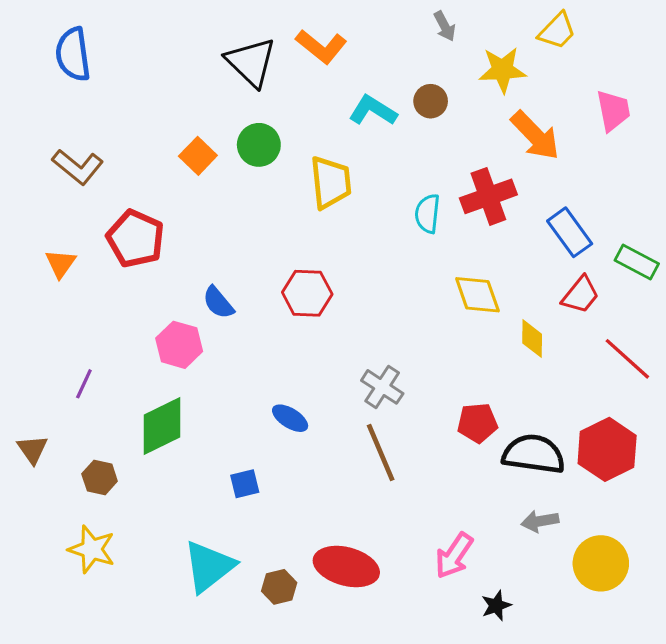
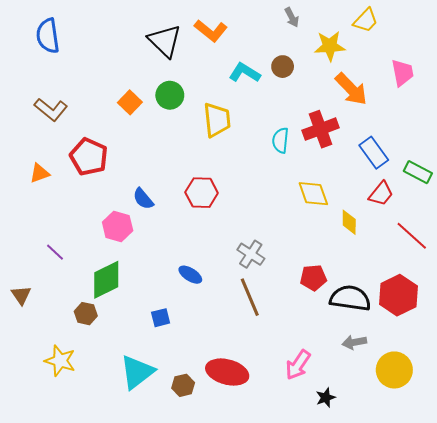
orange triangle: (61, 264) -> (40, 173), turned 35
purple line: (84, 384) -> (55, 252), turned -72
brown hexagon: (100, 477) -> (86, 314), moved

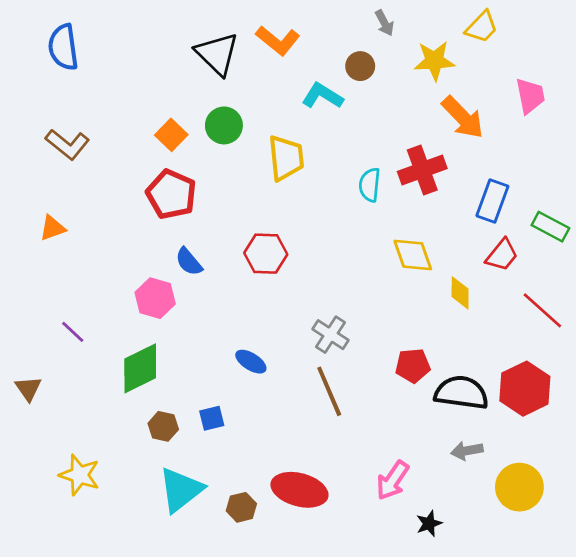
brown circle: (283, 67) -> (360, 66), moved
blue rectangle: (374, 153) -> (492, 201), turned 56
red pentagon: (89, 157) -> (171, 194), moved
brown hexagon: (86, 314) -> (163, 426), moved

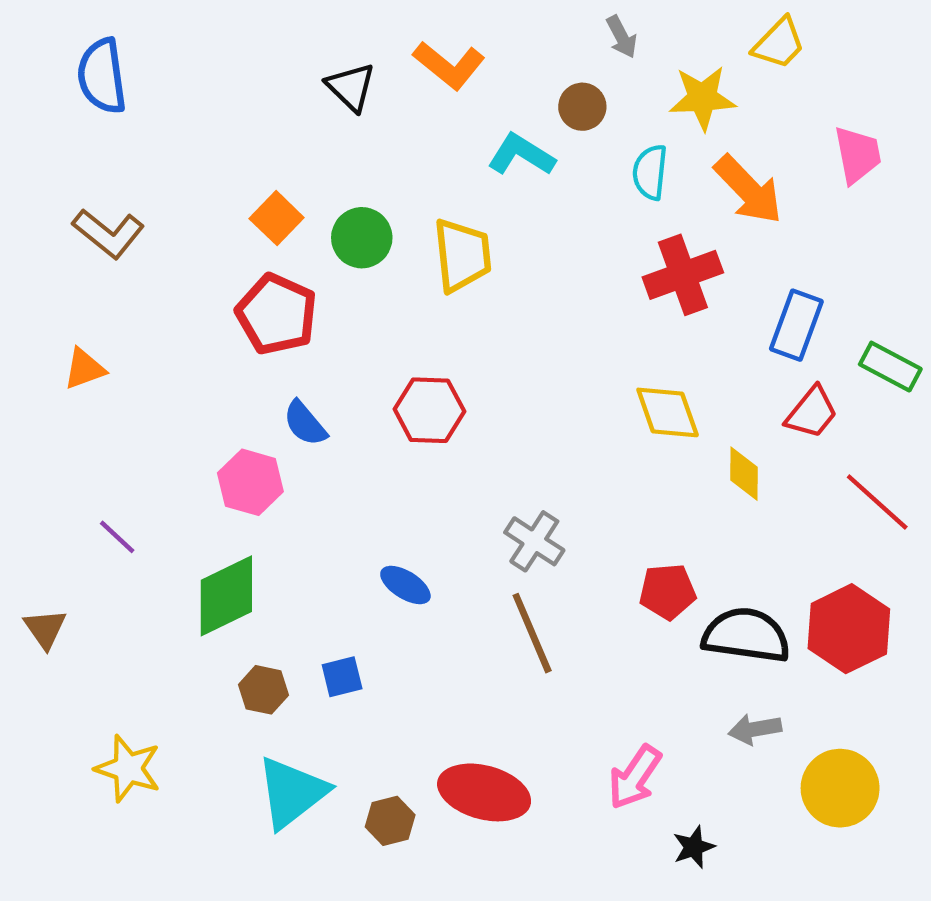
black triangle: (217, 54) -> (351, 87), size x0.7
green circle: (224, 125) -> (362, 238), moved
cyan semicircle: (370, 185) -> (650, 172), moved

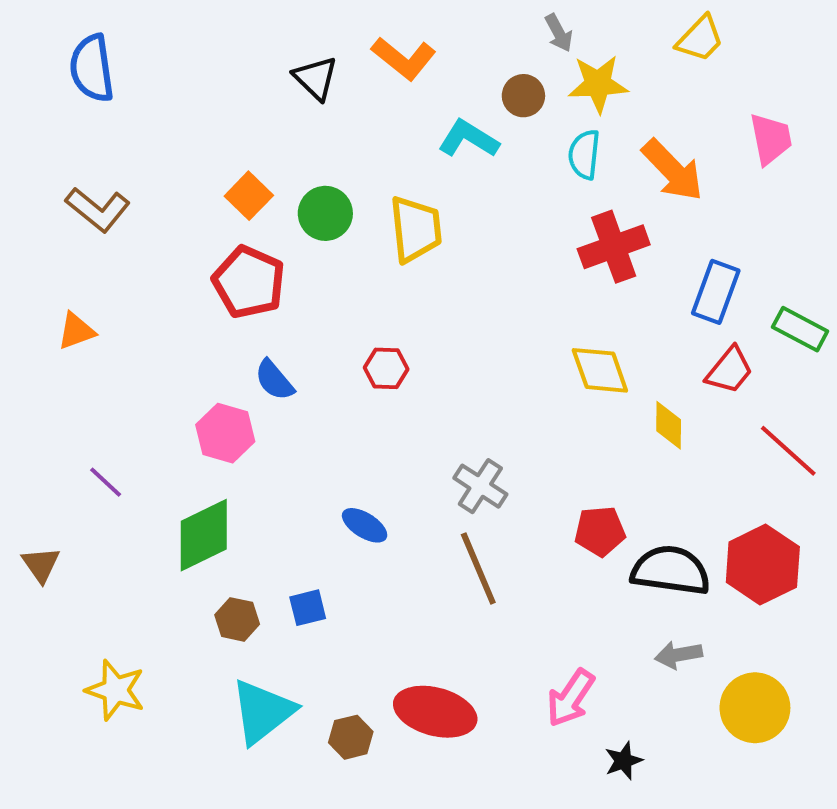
yellow star: (702, 98) -> (598, 84), moved
red hexagon: (429, 410) -> (386, 368), size x0.7

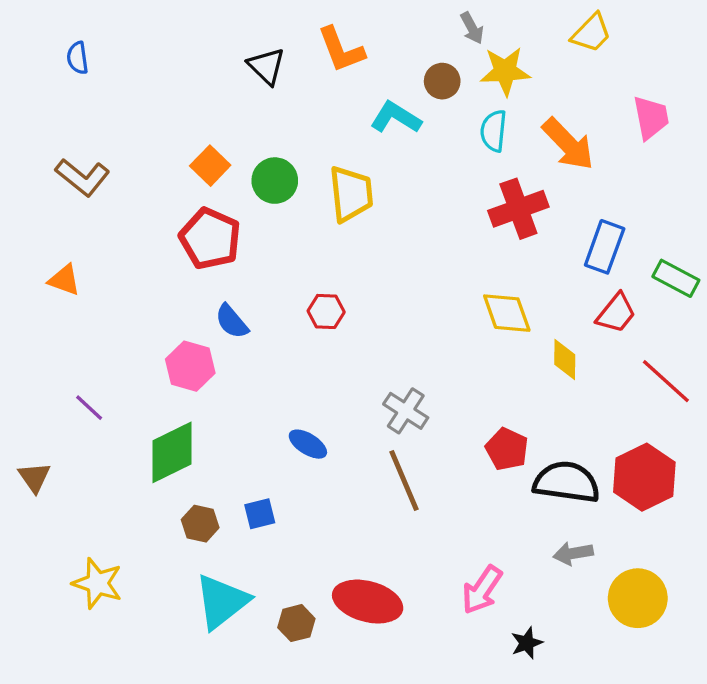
orange L-shape: (404, 58) -> (341, 50), turned 30
blue semicircle: (92, 68) -> (78, 58), size x0.6
orange triangle: (76, 331) -> (64, 280), turned 40
red pentagon: (600, 531) -> (507, 449), turned 30

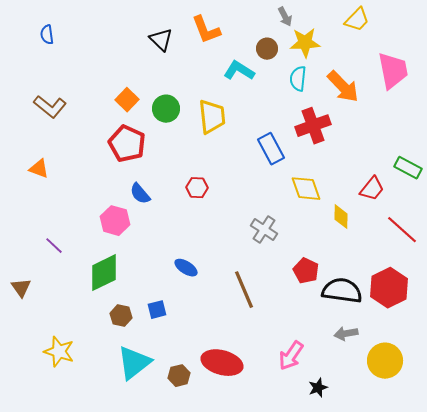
pink trapezoid: (651, 118) -> (393, 71), size x1.4
blue rectangle: (605, 247) -> (271, 149), moved, turned -48
gray cross: (406, 411) -> (264, 230), moved

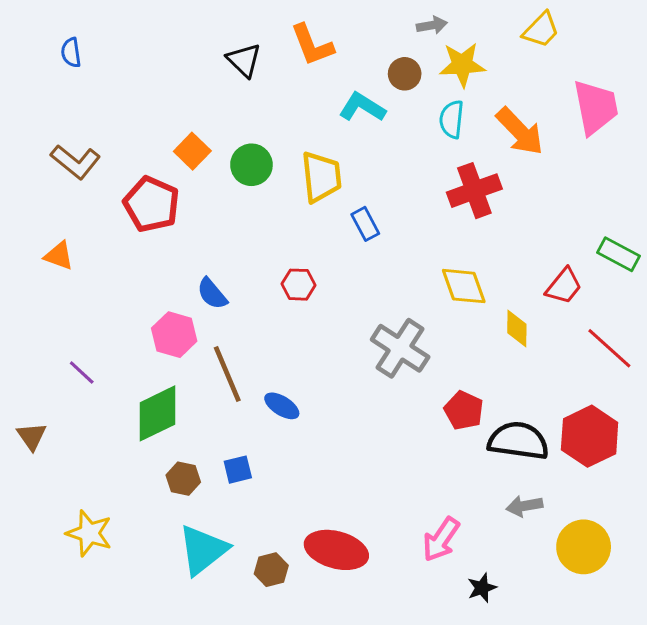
gray arrow: (285, 17) -> (432, 25), turned -72
red pentagon: (127, 144) -> (151, 204), moved
blue rectangle: (271, 149) -> (365, 224), moved, size x0.7
gray cross: (264, 230) -> (400, 348), size x1.4
brown line: (244, 290) -> (227, 374), moved

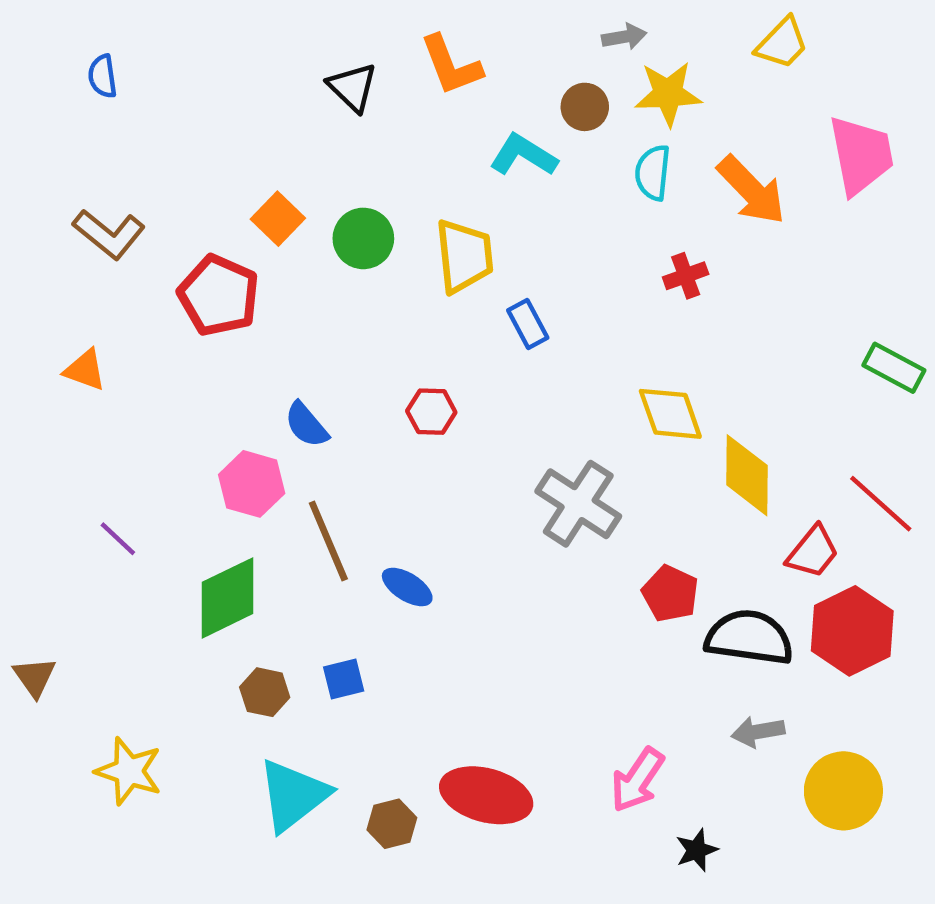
red cross: (474, 191) -> (686, 276), size x0.6
red trapezoid: (564, 286) -> (813, 552), moved
yellow diamond: (517, 329) -> (747, 475), size x1.5
brown triangle: (32, 436) -> (35, 677), moved

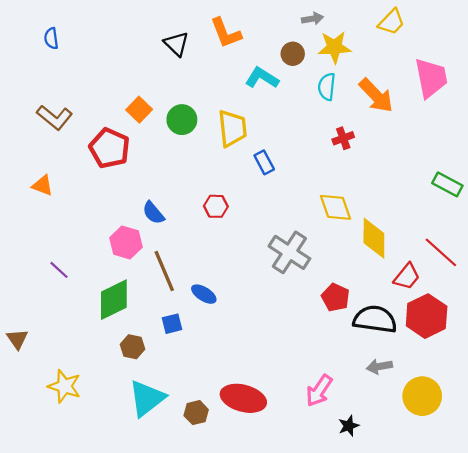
blue square: (344, 679) -> (172, 324), moved

